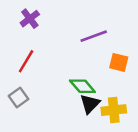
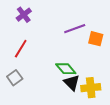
orange square: (119, 62) -> (96, 39), moved
black triangle: (90, 104) -> (72, 83), turned -30

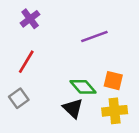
orange square: (96, 39) -> (113, 81), moved
black triangle: (72, 83) -> (73, 108), moved

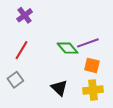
purple line: (94, 36) -> (88, 43), moved
green diamond: (83, 87) -> (67, 48), moved

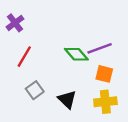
purple cross: (25, 15) -> (15, 23), moved
gray square: (15, 80) -> (35, 90), moved

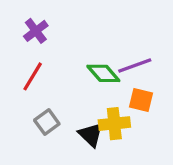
purple cross: (15, 23) -> (36, 31), moved
yellow cross: (105, 102) -> (114, 124), moved

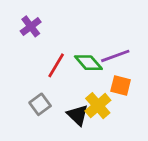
red line: (33, 76) -> (56, 65), moved
yellow cross: (114, 124) -> (98, 106), turned -35

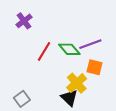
gray square: (40, 104) -> (22, 99), moved
black triangle: (78, 115) -> (69, 98), moved

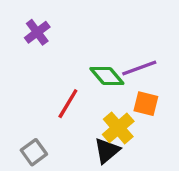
red line: (44, 51) -> (68, 104), moved
black triangle: (69, 98) -> (107, 151), turned 36

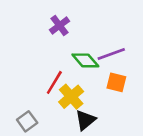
purple cross: (37, 32) -> (59, 25), moved
yellow cross: (118, 128) -> (71, 97), moved

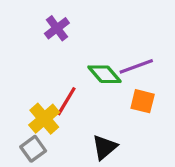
purple cross: (59, 25) -> (57, 28), moved
yellow cross: (71, 97) -> (44, 119), moved

